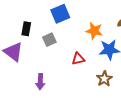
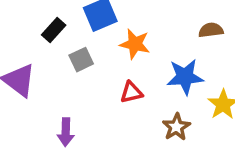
black rectangle: (26, 29) -> (54, 30), moved, turned 32
orange star: (94, 31) -> (135, 44), moved

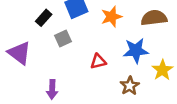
brown semicircle: (211, 30) -> (154, 18), size x1.5
orange star: (135, 44) -> (112, 17), moved, turned -30

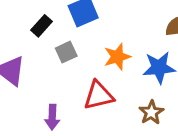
orange star: (112, 17) -> (117, 57), moved
red triangle: (98, 61) -> (99, 95), moved, size x1.5

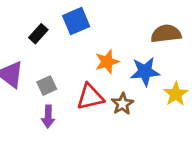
gray square: (66, 52) -> (47, 86), moved
brown star: (151, 112) -> (122, 104), moved

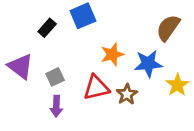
brown semicircle: (166, 34) -> (168, 28), turned -48

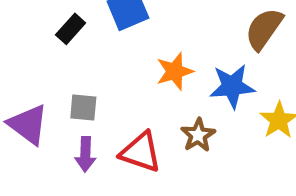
purple triangle: (20, 66) -> (28, 124), moved
gray square: (55, 77) -> (83, 107), turned 30
red triangle: (96, 88) -> (141, 152), moved, turned 32

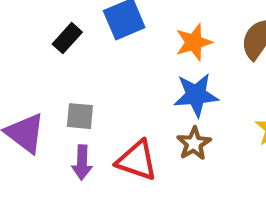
orange star: (175, 71) -> (194, 42), moved
blue star: (232, 86) -> (196, 95), moved

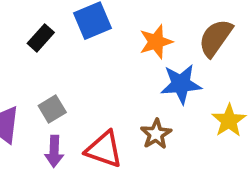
blue star: (196, 95) -> (181, 84), moved
gray square: (80, 116) -> (52, 109), turned -36

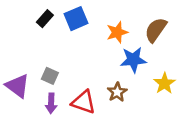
black rectangle: (41, 38) -> (45, 19), moved
gray square: (52, 109) -> (50, 76), turned -35

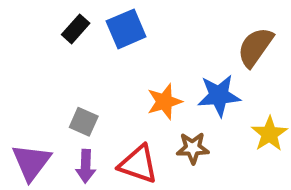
orange star: (117, 32) -> (164, 102), moved
purple triangle: (18, 86) -> (31, 162), moved, turned 30
brown star: (117, 92) -> (193, 148), turned 30

